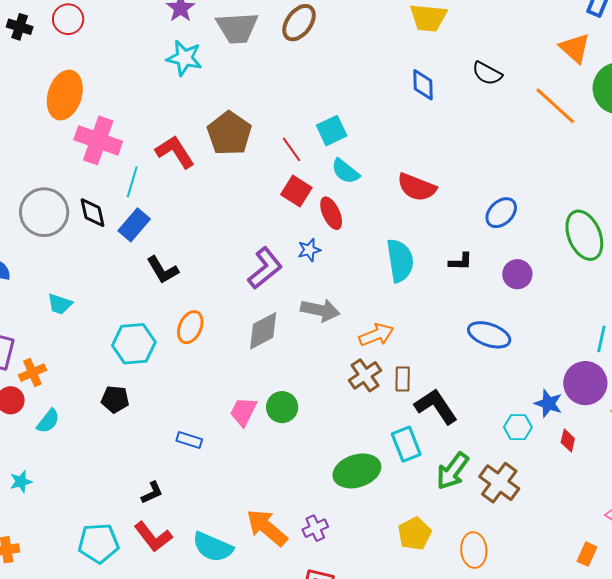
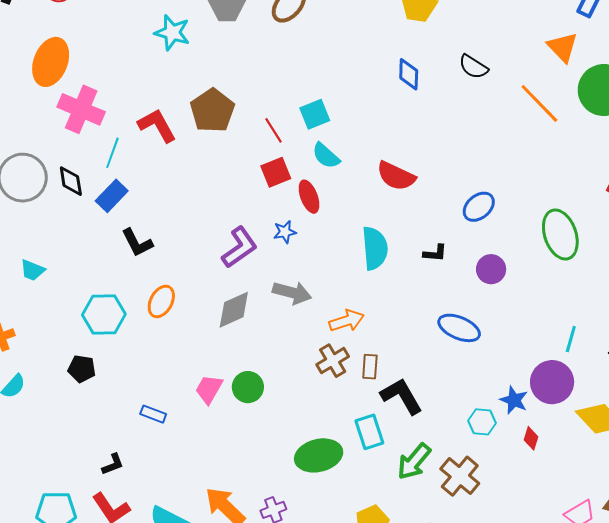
red square: (296, 191) -> (276, 172), turned 32

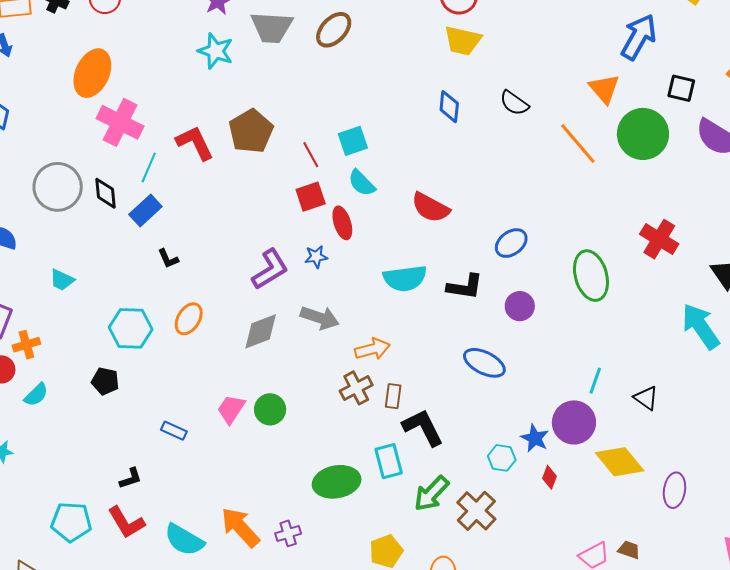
black L-shape: (137, 243) -> (168, 259), size x0.7
cyan semicircle: (375, 248) -> (405, 278), turned 84
black L-shape: (435, 253) -> (465, 287), size x1.5

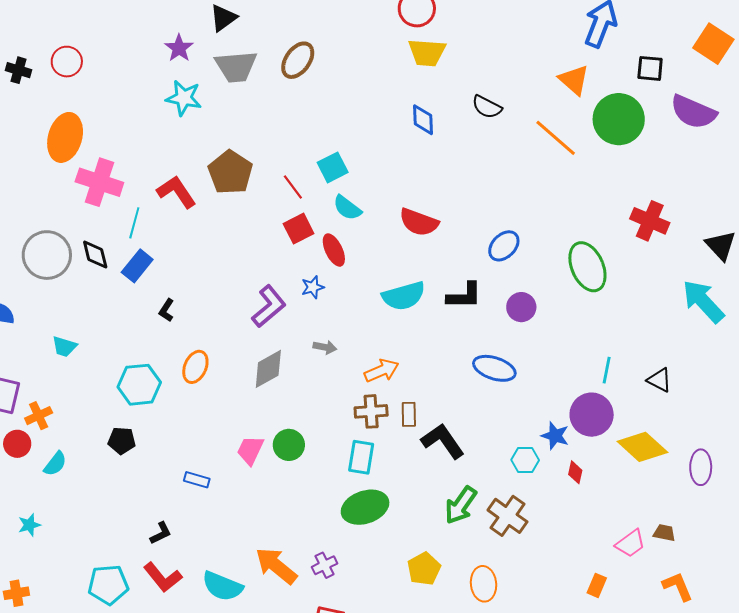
black L-shape: (168, 259) -> (166, 310), turned 65
gray arrow: (320, 318) -> (325, 347), size x0.6
brown cross: (356, 388) -> (371, 411), turned 32
cyan rectangle: (389, 461) -> (361, 457), moved, turned 32

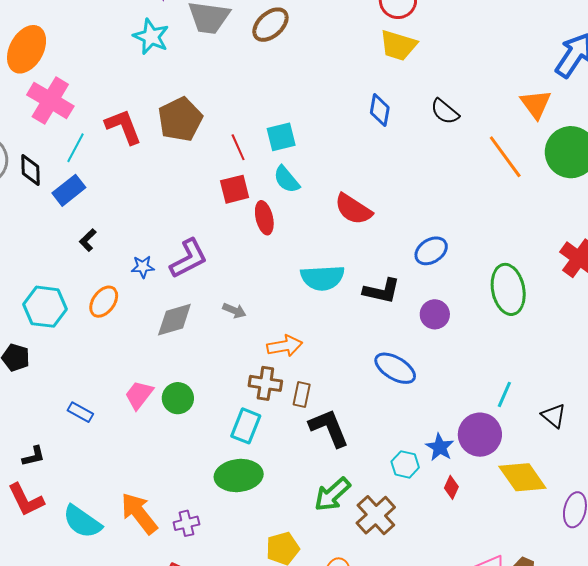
blue star: (313, 287) -> (143, 267), moved

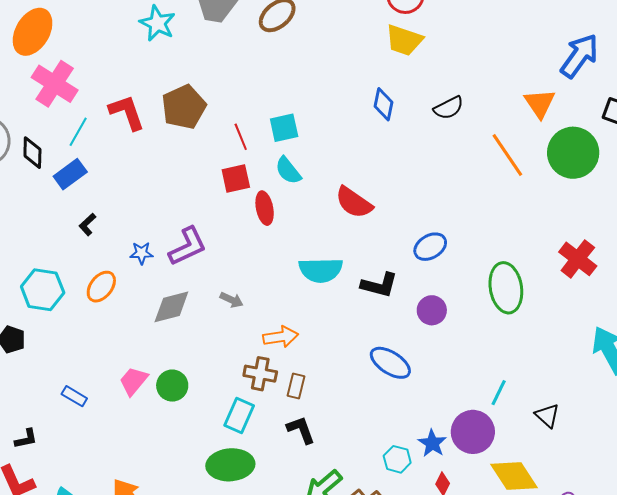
black semicircle: (445, 111) -> (449, 108), turned -68
black L-shape: (329, 428) -> (301, 430), moved, size x0.7

